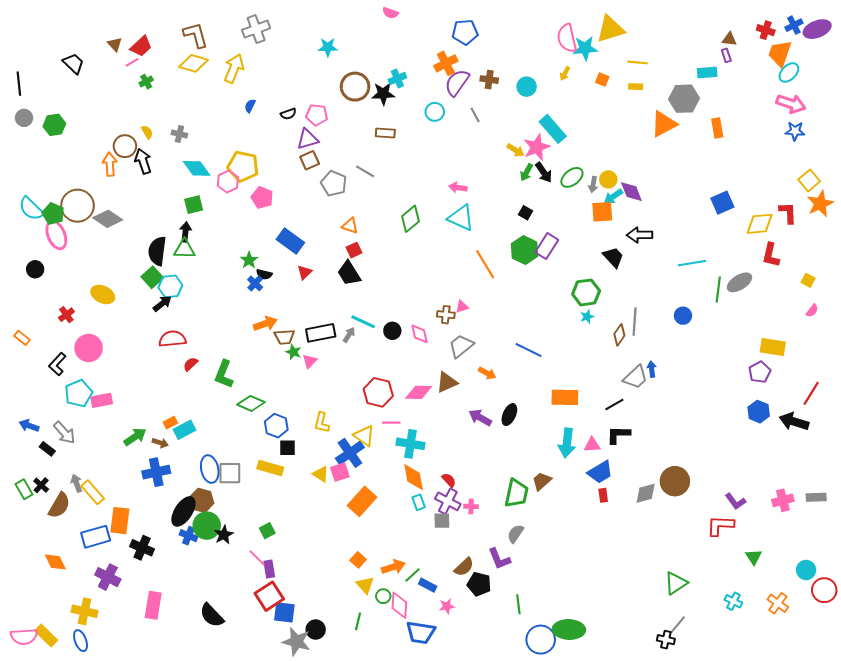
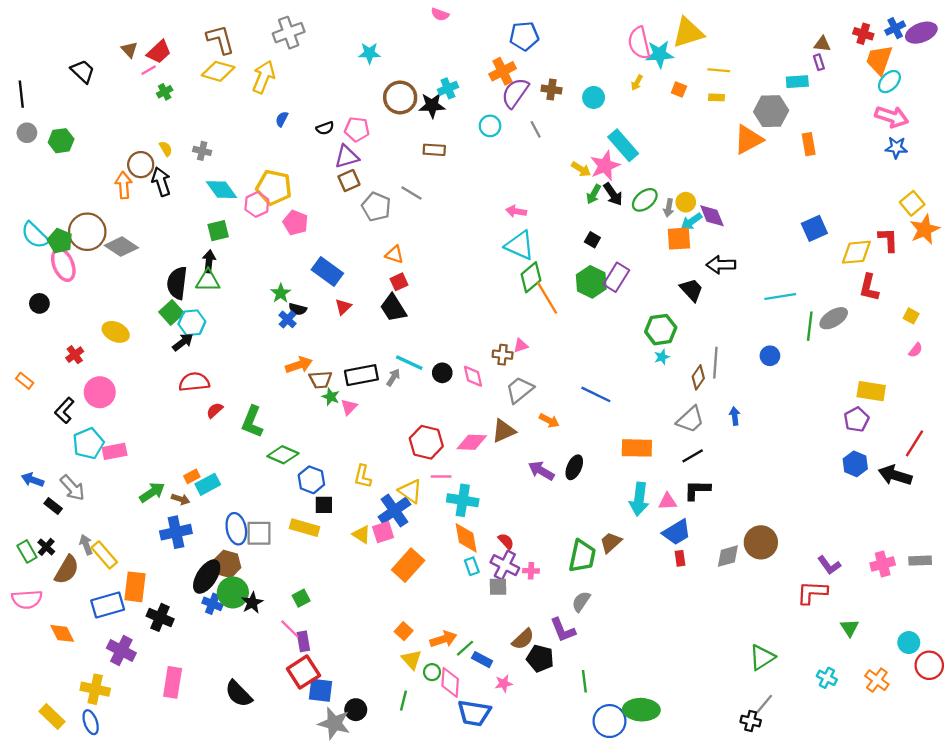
green diamond: (410, 219) -> (531, 277), moved
gray trapezoid: (636, 377) -> (690, 419), moved
pink semicircle: (24, 637) -> (27, 599), moved

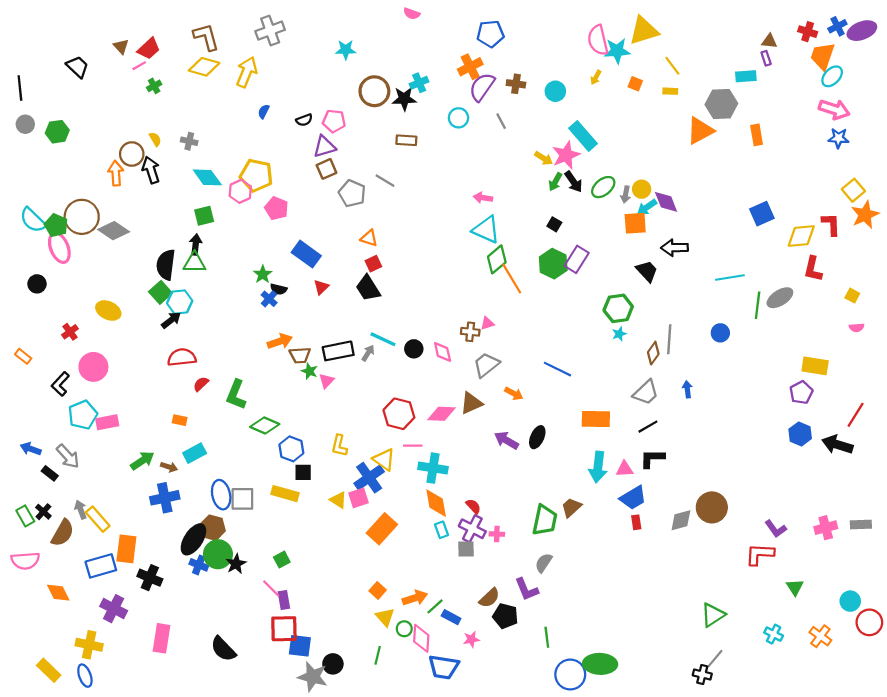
yellow line: (719, 70) -> (672, 66), turned 48
pink semicircle: (916, 350) -> (857, 328), turned 48
orange rectangle: (192, 476) -> (180, 420), moved, turned 40
red square: (303, 672) -> (284, 629), turned 32

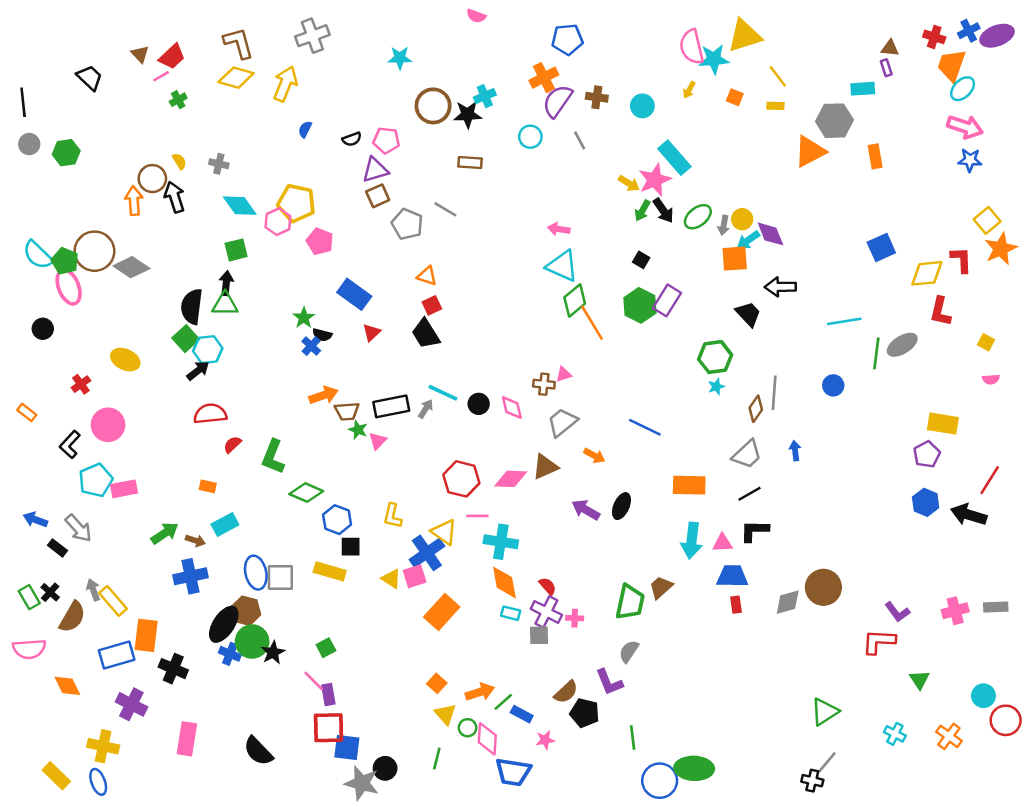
blue trapezoid: (633, 498) -> (732, 576), turned -148
cyan rectangle: (441, 530) -> (511, 613), turned -56

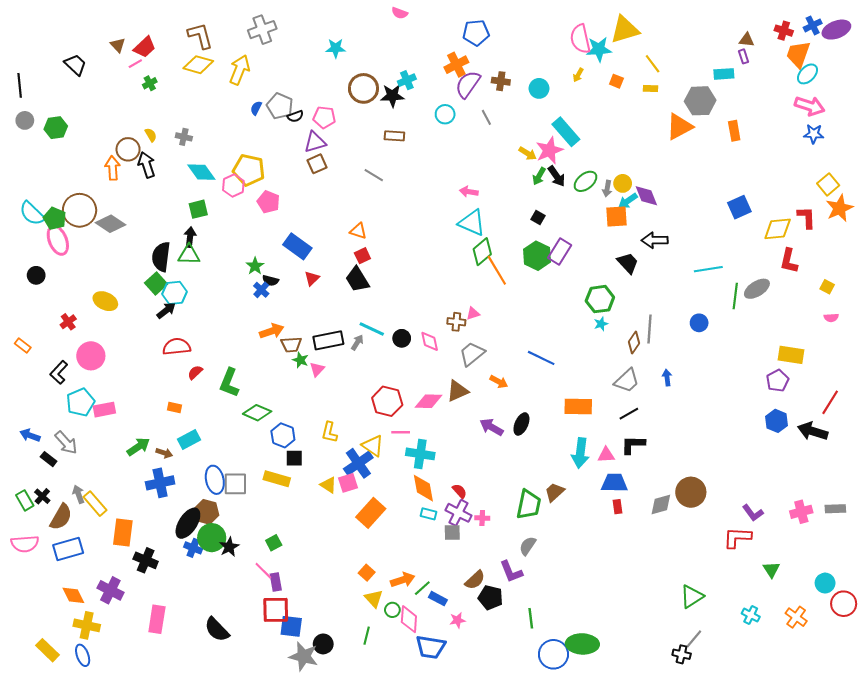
gray pentagon: (407, 224) -> (280, 106), moved
blue rectangle: (117, 655) -> (68, 549), moved
orange diamond: (67, 686) -> (73, 595), moved

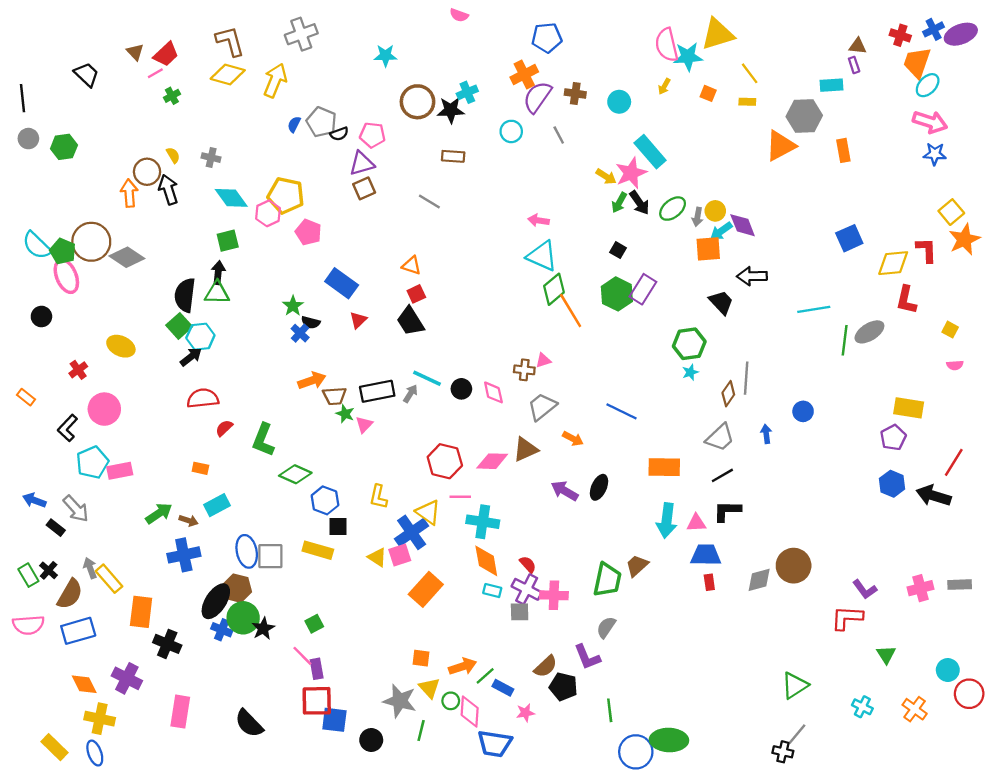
blue circle: (699, 323) -> (803, 411), moved
pink cross: (482, 518) -> (554, 595), size x1.6
orange square: (367, 573) -> (421, 658), turned -35
gray star: (304, 656) -> (400, 701), moved

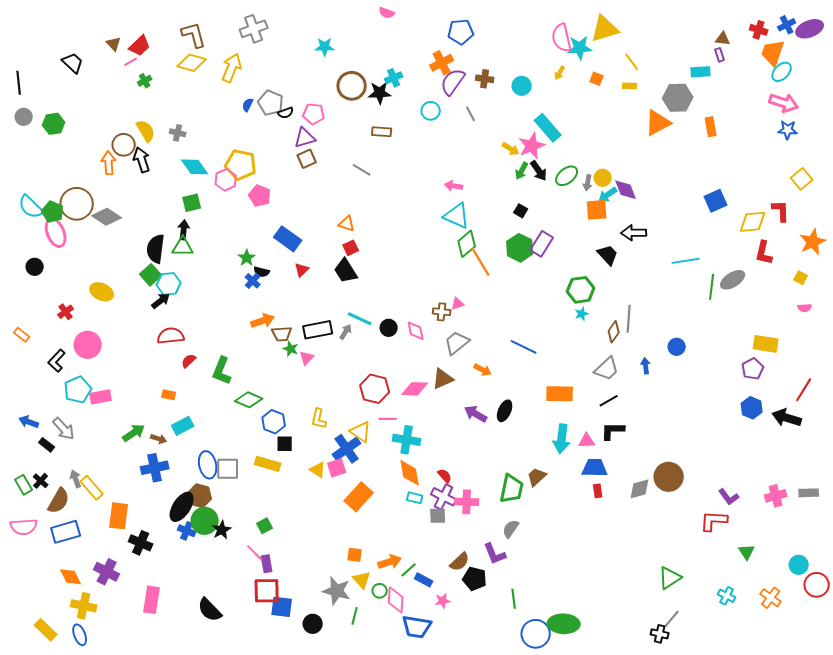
yellow semicircle: (173, 155) -> (146, 131), size x1.6
orange star: (964, 239) -> (813, 242), moved

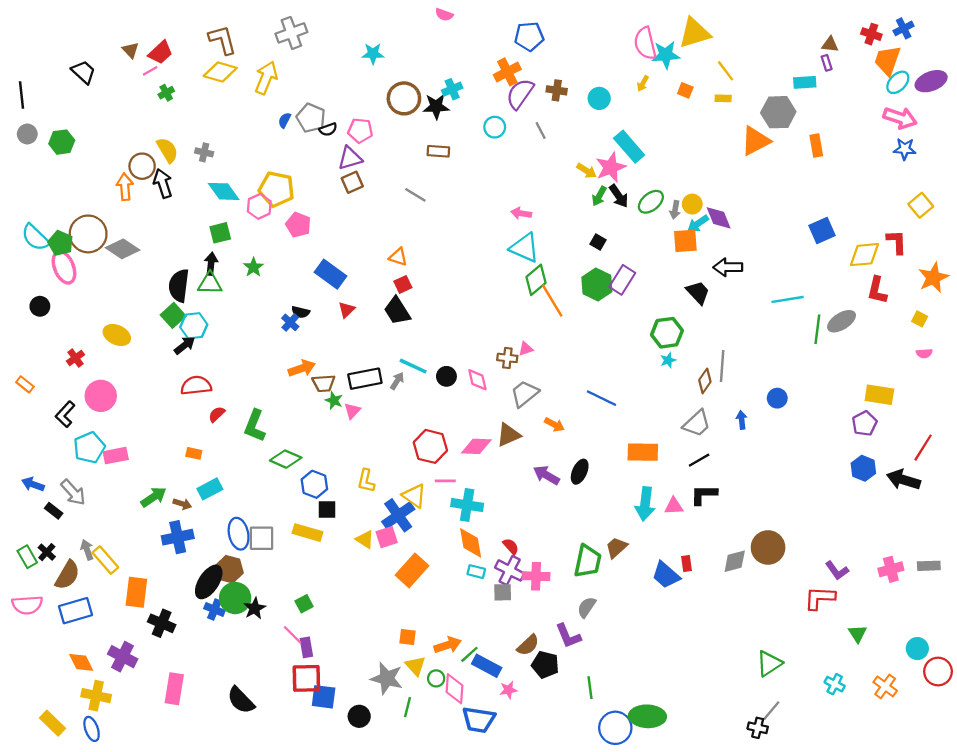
purple ellipse: (810, 29) -> (931, 81), moved
green star: (247, 258) -> (253, 267), moved
blue trapezoid: (595, 468) -> (666, 575), moved, turned -140
blue rectangle: (424, 580) -> (487, 666), size x1.4

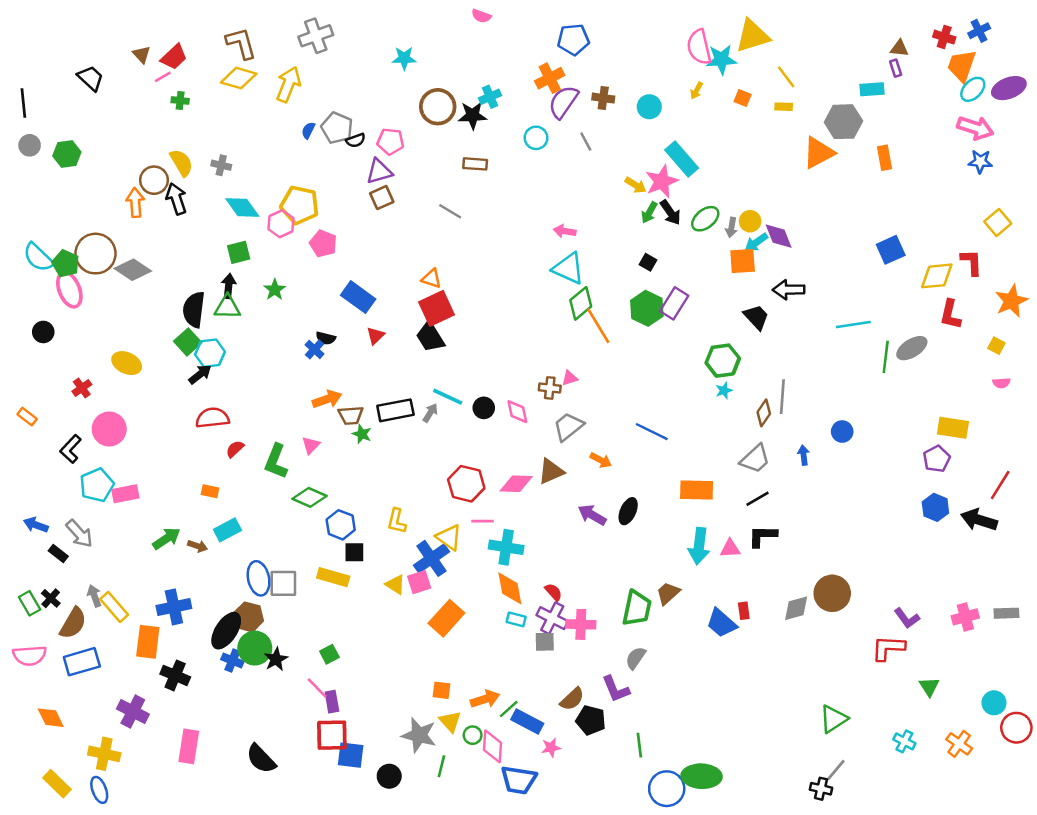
green cross: (166, 93) -> (180, 101), turned 35
red square: (403, 284) -> (436, 308), size x1.8
pink triangle: (352, 411) -> (311, 445), moved
blue cross: (178, 537) -> (174, 607), moved
orange diamond: (81, 662) -> (51, 718), moved

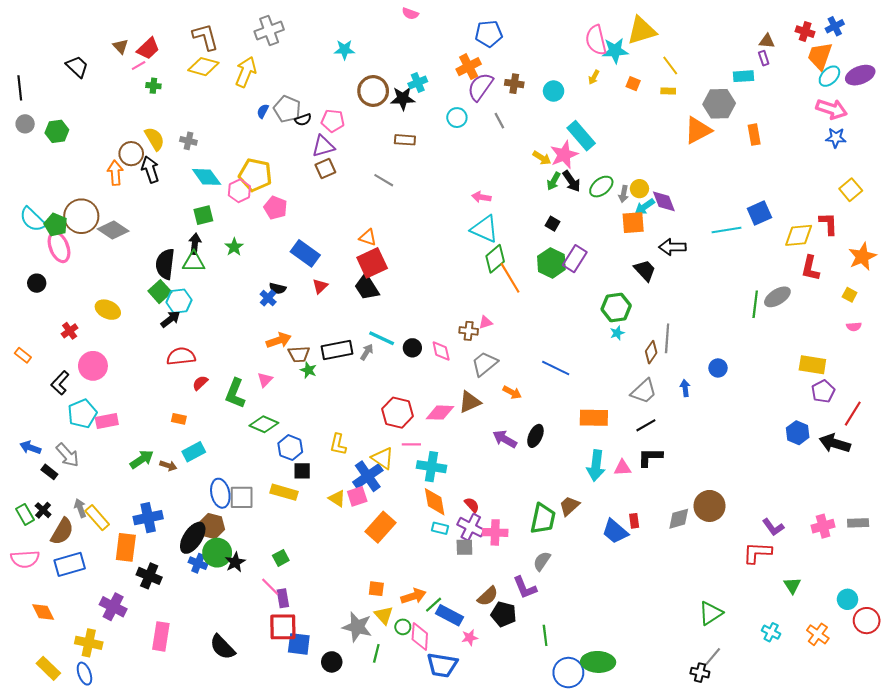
cyan line: (853, 324) -> (726, 230), moved
purple pentagon: (937, 459) -> (823, 391), moved

